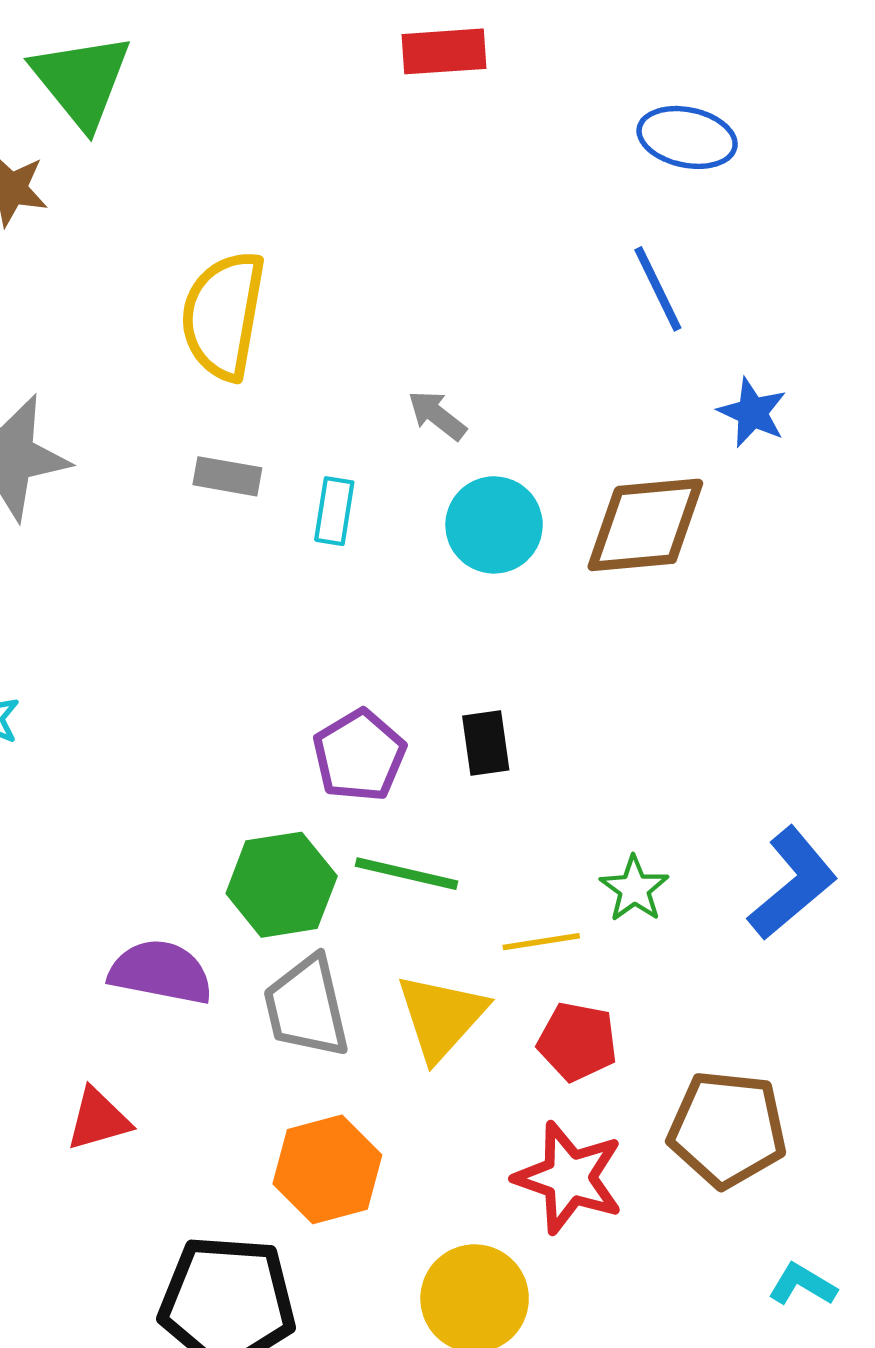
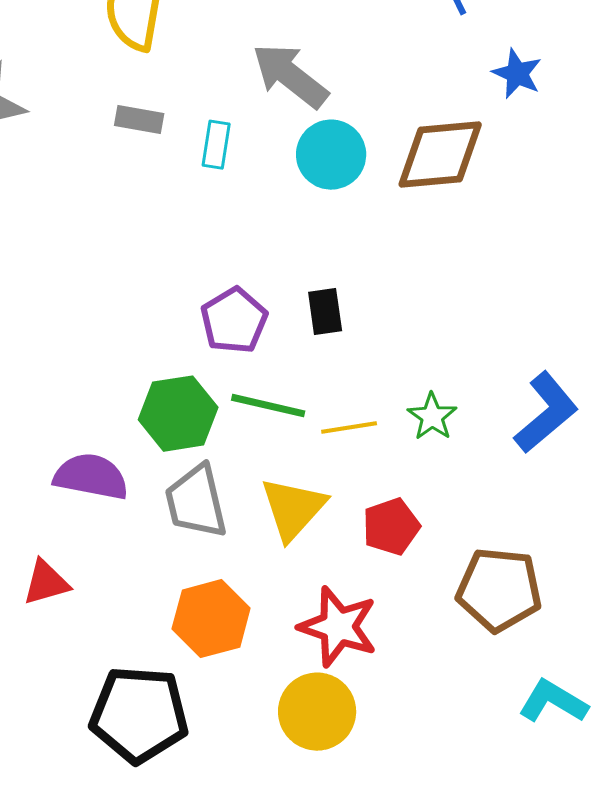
gray arrow: (437, 415) -> (290, 76), size x1.8
yellow line: (541, 942) -> (349, 428), moved
red pentagon: (577, 1042) -> (391, 527), turned -30
red star: (569, 1178) -> (338, 627), moved
cyan L-shape: (802, 1285) -> (553, 702), size x1.4

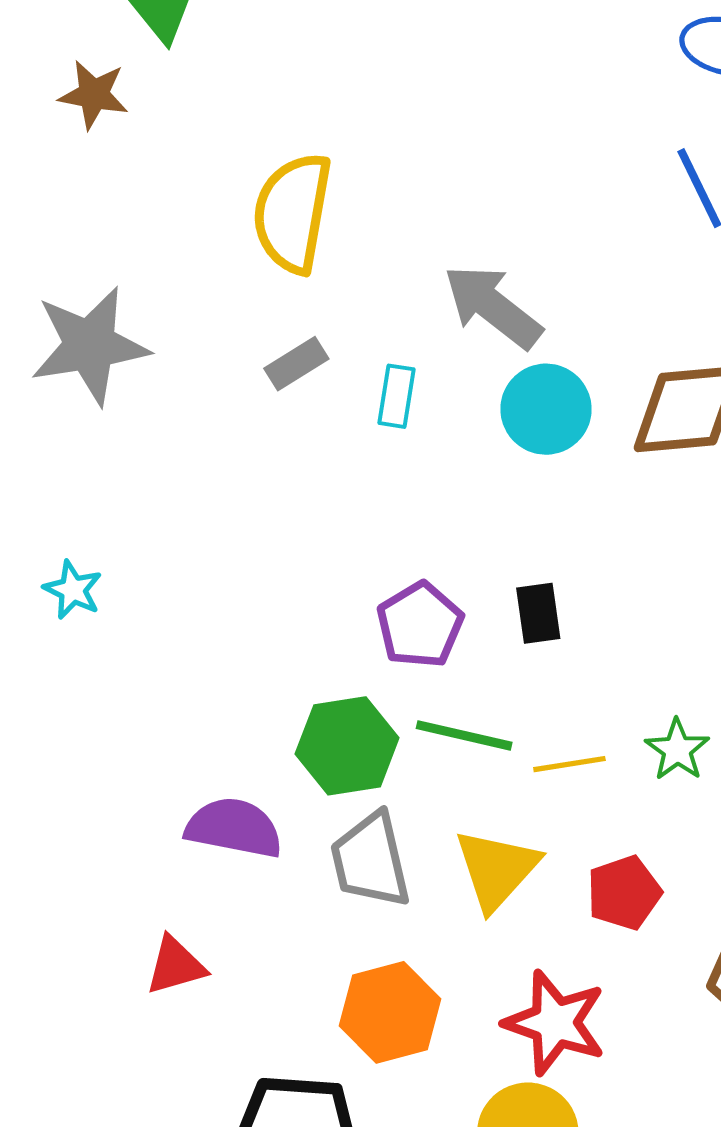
gray rectangle: (139, 120) -> (296, 364), turned -42

